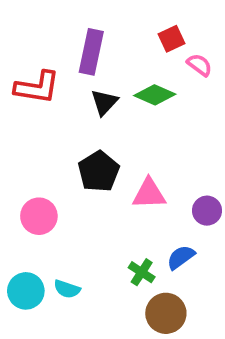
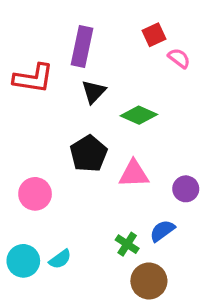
green diamond: (155, 95) -> (139, 115), moved
cyan semicircle: (67, 289) -> (60, 259), turned -55

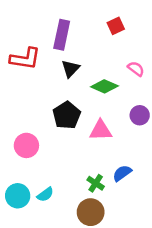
pink semicircle: (179, 58) -> (136, 69), moved
purple circle: (186, 189) -> (140, 115), moved
brown circle: (149, 281) -> (91, 212), moved

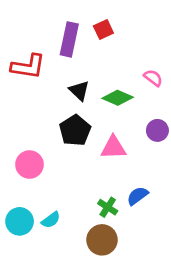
red square: (116, 26) -> (103, 30), moved
black triangle: (70, 69) -> (79, 91), moved, turned -30

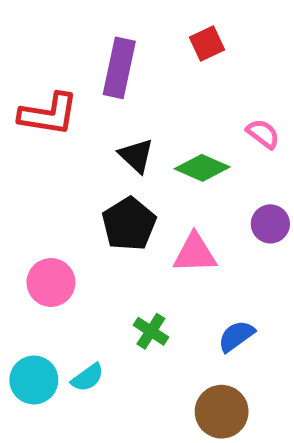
red square: (103, 30) -> (207, 44), moved
green cross: (108, 207) -> (151, 331), moved
brown circle: (102, 240) -> (222, 412), moved

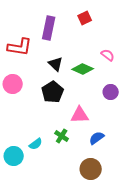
pink triangle: (195, 253) -> (80, 115), moved
pink circle: (51, 282) -> (13, 84), moved
cyan semicircle: (88, 378) -> (36, 144), moved

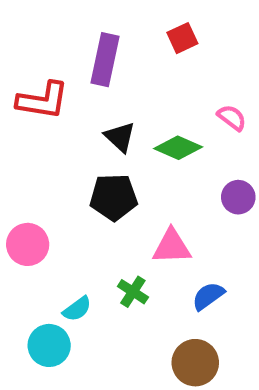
pink circle: (13, 84) -> (28, 244), moved
black pentagon: (53, 92) -> (114, 197), turned 30
cyan circle: (14, 156) -> (49, 345), moved

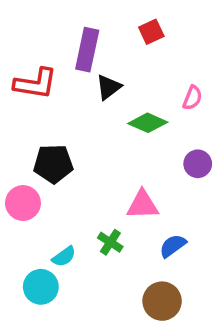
pink semicircle: (232, 118) -> (192, 98), turned 75
black triangle: (120, 137) -> (109, 87), moved, turned 40
black pentagon: (114, 197) -> (53, 164), moved

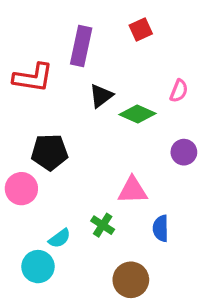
black triangle: (109, 87) -> (101, 96), moved
blue semicircle: (173, 246) -> (161, 228), turned -55
brown circle: (162, 301) -> (131, 280), moved

